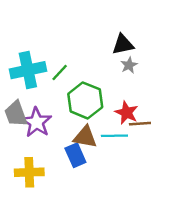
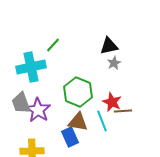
green line: (60, 72) -> (53, 45), moved
cyan line: (114, 136) -> (102, 121), turned 70

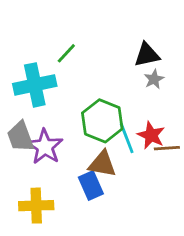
cyan line: (102, 121) -> (127, 138), moved

